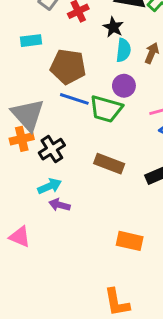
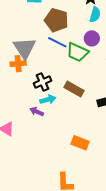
black cross: (52, 149) -> (42, 82), moved
cyan arrow: (50, 186) -> (48, 100), moved

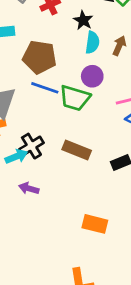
cyan arrow: (48, 100) -> (16, 156), moved

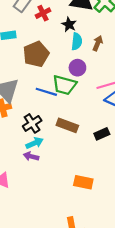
brown pentagon: (39, 57) -> (36, 54), turned -30
blue line: (45, 88) -> (46, 92), moved
cyan arrow: (16, 156) -> (35, 143), moved

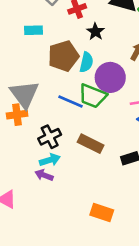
black star: (69, 24) -> (95, 32), moved
cyan semicircle: (77, 41) -> (86, 62), moved
purple circle: (77, 68) -> (110, 77), size x1.5

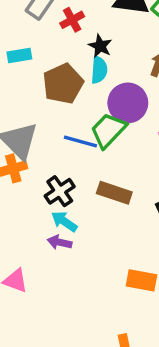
cyan semicircle: (86, 62) -> (99, 70), moved
green trapezoid: (93, 96) -> (108, 130), turned 120
cyan arrow: (50, 160) -> (64, 221), turned -120

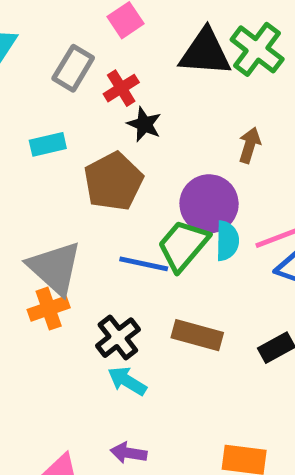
black star: (100, 46) -> (144, 124), moved
cyan semicircle: (99, 70) -> (227, 241), moved
purple arrow: (59, 242) -> (129, 453), moved

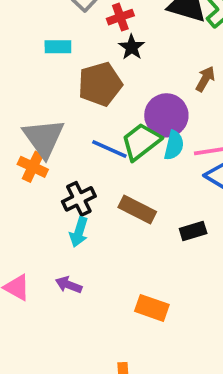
orange cross: (49, 309) -> (33, 167), turned 32
cyan arrow: (127, 381) -> (79, 232), turned -116

